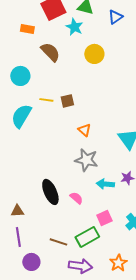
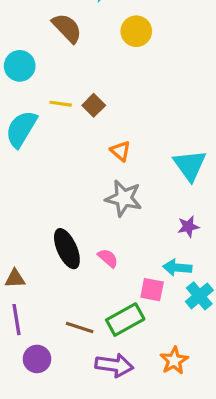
brown square: (67, 101) -> (94, 105), turned -32
cyan arrow: (105, 184) -> (177, 268), moved
pink square: (104, 218) -> (152, 290), turned 35

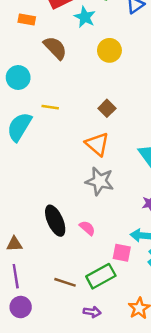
brown square: (94, 105) -> (107, 108), moved
orange triangle: (120, 151) -> (97, 144), size x1.5
purple circle: (37, 359) -> (21, 307), moved
purple arrow: (114, 365) -> (92, 312), size x0.6

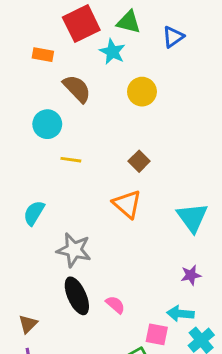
cyan circle: (18, 77) -> (47, 124), moved
cyan semicircle: (19, 127) -> (34, 213), moved, size x0.7
gray star: (100, 181) -> (74, 250), moved
brown triangle: (14, 244) -> (28, 324), turned -42

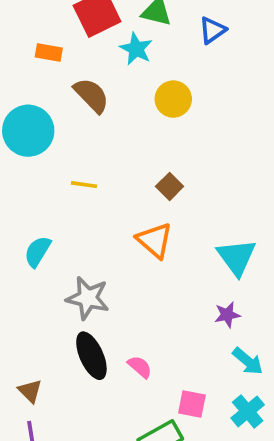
cyan circle: (47, 124) -> (28, 131), moved, size x1.4
purple star: (191, 275) -> (227, 315), moved
cyan arrow: (180, 314) -> (248, 361), moved, turned -145
brown triangle: (28, 324) -> (30, 391), turned -30

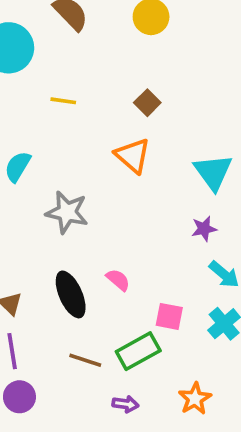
black ellipse: (91, 356) -> (71, 294), moved

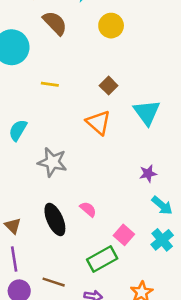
cyan triangle: (213, 172) -> (147, 112), moved
pink square: (169, 316) -> (124, 235), turned 30
brown line: (85, 360) -> (54, 282), moved

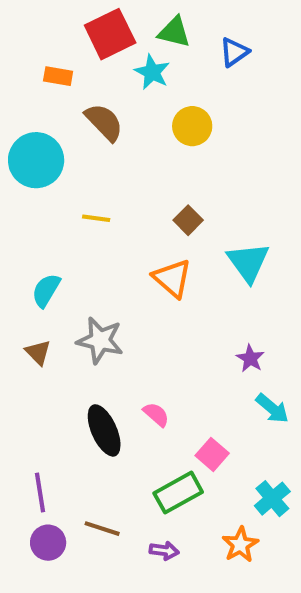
purple star: (148, 174) -> (250, 358), turned -30
brown triangle: (13, 226) -> (38, 352), moved
cyan cross: (162, 240) -> (272, 499), moved

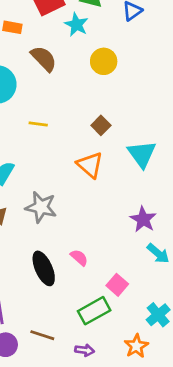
purple star: (250, 358) -> (143, 219), size x1.4

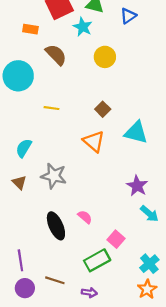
cyan triangle: (142, 154) -> (136, 132), turned -40
orange star: (136, 346) -> (147, 289), moved

